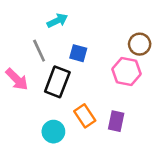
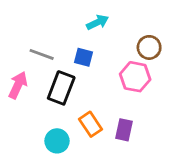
cyan arrow: (57, 21) -> (97, 22), moved
gray line: (39, 51) -> (42, 54), turned -45
pink arrow: (17, 79) -> (18, 85), turned -110

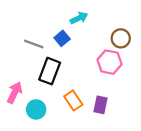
blue square: (84, 57) -> (62, 38), moved, turned 35
pink arrow: (18, 85) -> (15, 93), moved
cyan circle: (57, 141) -> (36, 109), moved

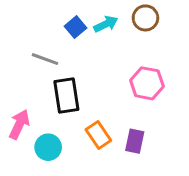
blue square: (62, 38) -> (75, 27), moved
brown circle: (121, 38) -> (145, 18), moved
black rectangle: (50, 71) -> (66, 96), turned -30

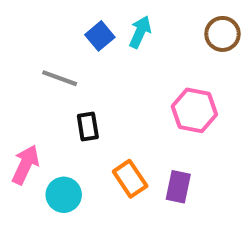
brown circle: (145, 18) -> (222, 34), moved
cyan arrow: (106, 24) -> (140, 32), turned -40
black rectangle: (66, 96) -> (88, 126), size x0.6

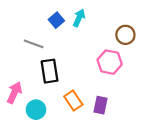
brown circle: (222, 34) -> (125, 35), moved
black rectangle: (88, 126) -> (50, 71), size x1.5

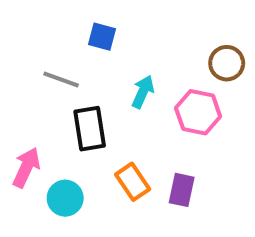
cyan arrow: (79, 18) -> (143, 92), moved
blue square: (56, 20) -> (102, 37), turned -35

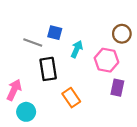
blue square: (102, 37) -> (55, 33), moved
purple rectangle: (182, 190) -> (117, 88), moved
cyan circle: (65, 198) -> (26, 112), moved

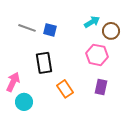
gray line: (33, 43) -> (27, 28), moved
cyan arrow: (77, 49) -> (92, 22), moved, turned 35
purple rectangle: (117, 88) -> (101, 87), moved

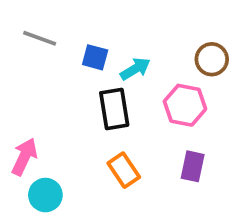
cyan arrow: (92, 22) -> (135, 69), moved
gray line: (27, 28) -> (40, 38), moved
black rectangle: (44, 63) -> (114, 109), moved

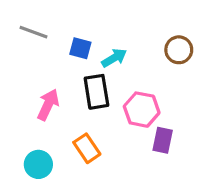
pink hexagon: (185, 105) -> (142, 110), moved
pink arrow: (24, 157) -> (48, 105), moved
orange rectangle: (124, 170) -> (87, 148), moved

